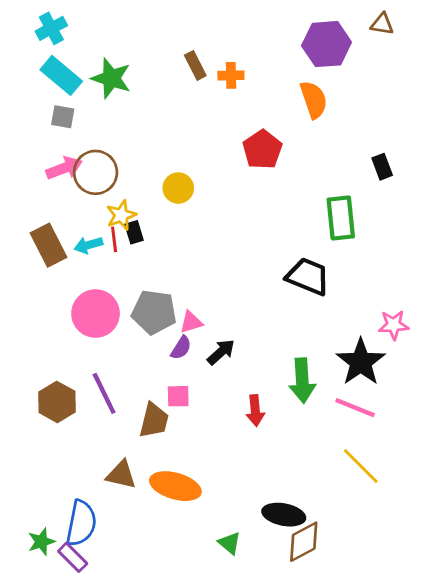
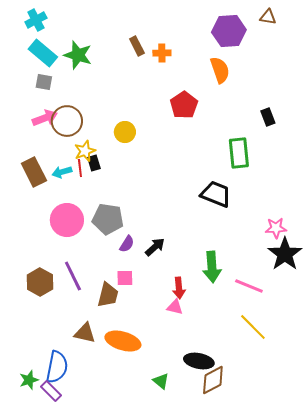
pink triangle: (191, 322) -> (175, 307), moved, turned 30
black star: (361, 362) -> (285, 254), moved

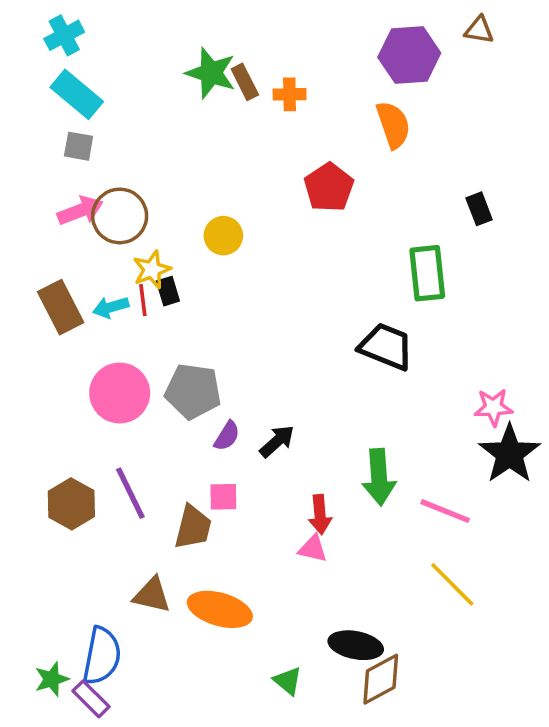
green star: (78, 55) -> (211, 73), moved

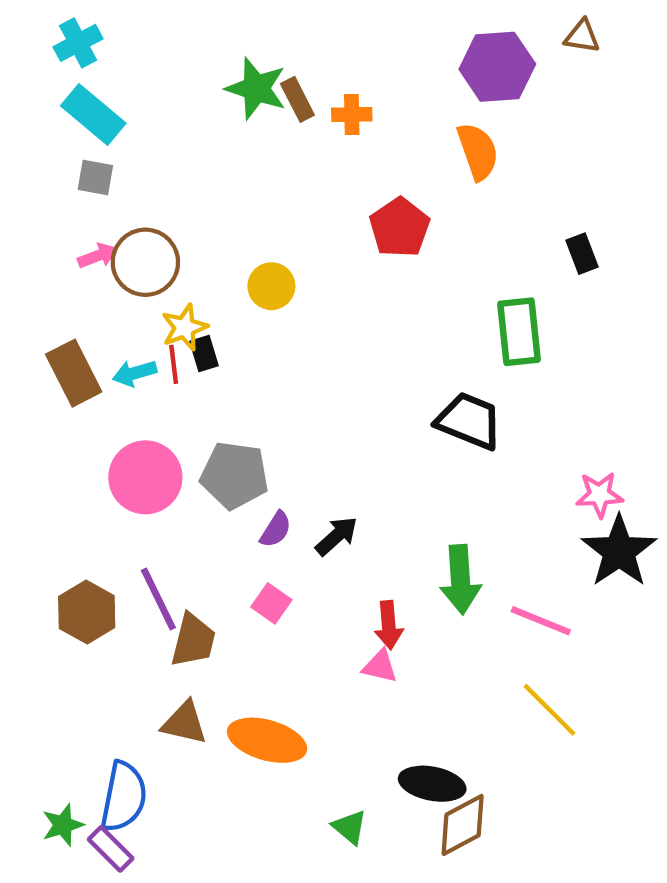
pink arrow: (80, 211) -> (98, 256), size x0.7
pink square: (223, 497) -> (271, 603), turned 36
brown trapezoid: (193, 527) -> (193, 640), moved

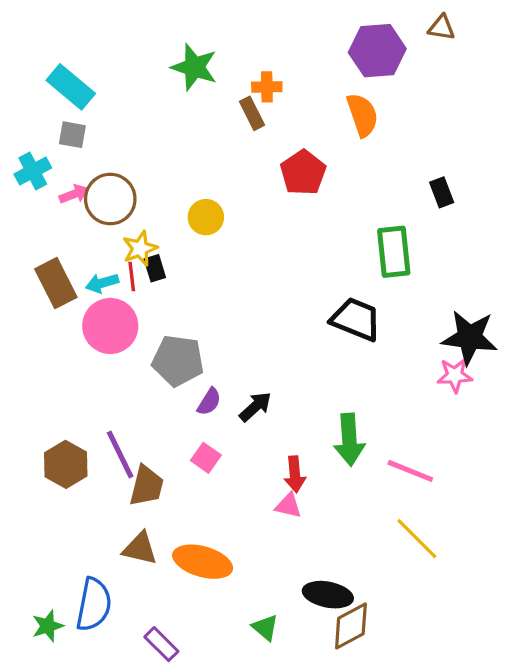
cyan cross: (78, 43) -> (33, 171), moved
brown rectangle: (297, 99) -> (252, 113), moved
pink circle: (145, 477) -> (110, 326), moved
black star: (619, 551) -> (470, 337), moved, turned -30
purple rectangle: (111, 849) -> (161, 644), moved

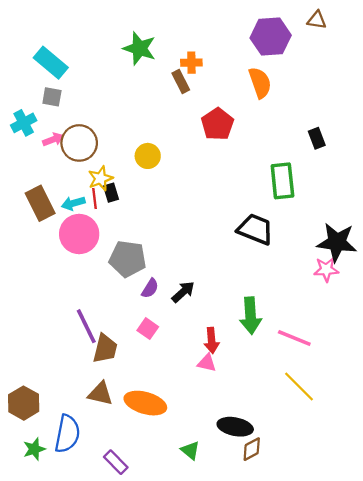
brown hexagon: (66, 464) -> (24, 403), moved
brown diamond: (351, 626) -> (252, 449), size x0.7

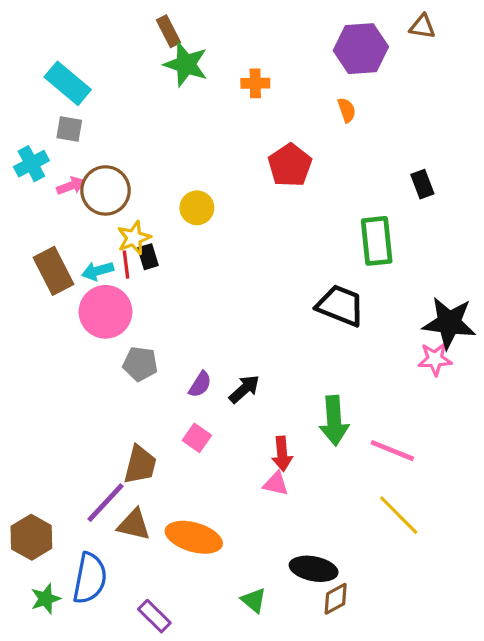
brown rectangle: (181, 82) -> (169, 31), moved
orange semicircle: (260, 83) -> (347, 110), size x0.6
gray pentagon: (128, 259) -> (140, 364), moved, size x0.7
purple line: (86, 326) -> (106, 503), moved, turned 69

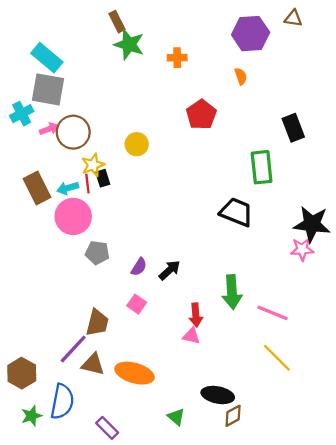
gray square: (69, 129) -> (48, 89), size x1.8
black rectangle: (422, 184) -> (293, 128), size x1.4

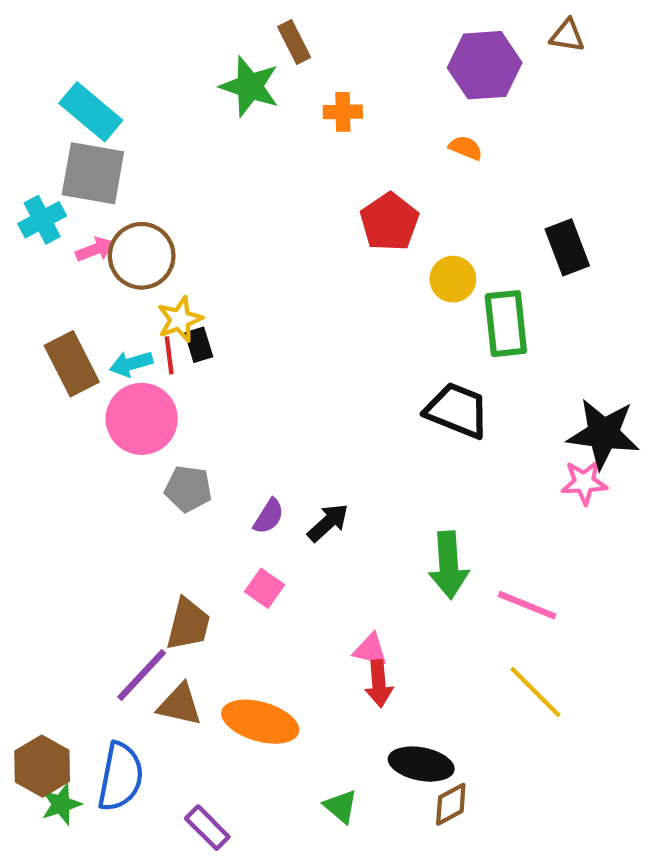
brown rectangle: (117, 22) -> (294, 42), moved
orange semicircle: (241, 76) -> (466, 148), turned -49
yellow circle: (137, 144) -> (453, 279), moved
red arrow: (196, 315) -> (379, 684), moved
brown hexagon: (22, 373) -> (42, 766), moved

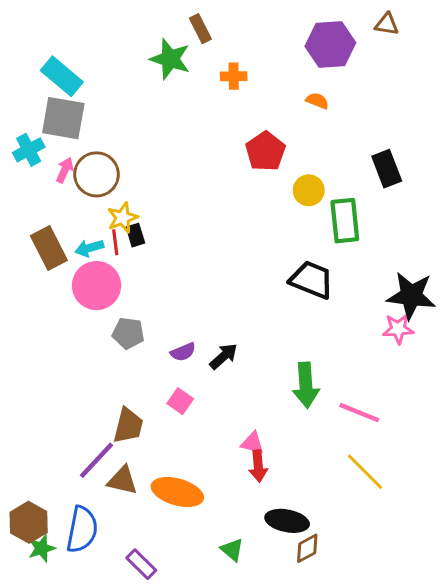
pink arrow: (95, 249) -> (65, 170), turned -45
purple semicircle: (269, 516) -> (183, 352), turned 35

